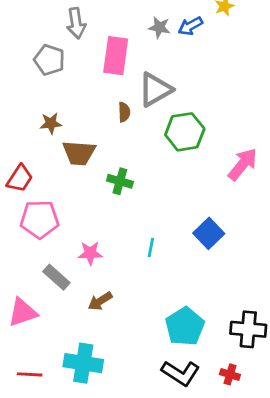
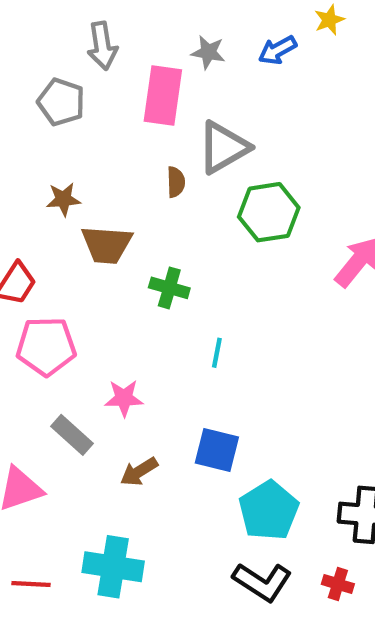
gray star: (159, 27) -> (208, 52), moved
blue square: (209, 233) -> (217, 450), moved, turned -32
cyan line: (151, 247) -> (217, 353), moved

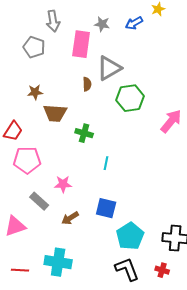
black L-shape: (262, 582) -> (127, 269), turned -144

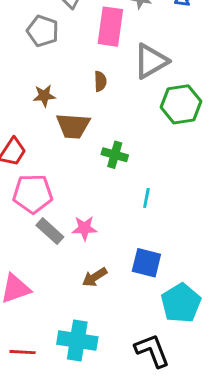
brown semicircle: (87, 84) -> (100, 81), moved
gray rectangle: (39, 201) -> (50, 231), moved
black L-shape: (127, 269) -> (152, 351), moved

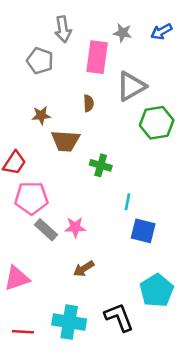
blue square: (146, 263) -> (143, 231), moved
black L-shape: (152, 351) -> (119, 317), moved

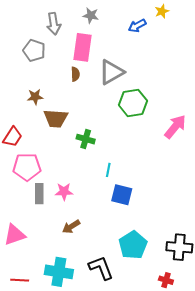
gray star: (123, 33) -> (91, 15), moved
brown semicircle: (89, 103) -> (75, 74), moved
gray rectangle: (46, 230) -> (39, 194), turned 48

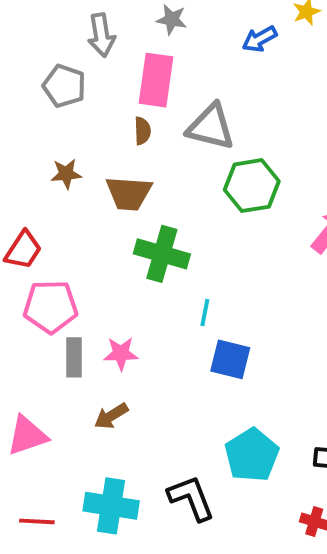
gray triangle: (111, 72) -> (211, 127), turned 44
brown trapezoid: (56, 118) -> (129, 193), moved
green cross: (86, 139) -> (162, 254), size x1.5
brown arrow: (71, 227) -> (111, 416), moved

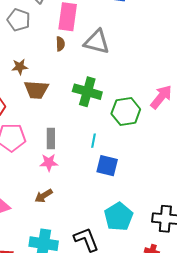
green hexagon: (252, 186) -> (126, 111), moved
brown trapezoid: (129, 193) -> (36, 90), moved
green cross: (162, 254) -> (87, 92), moved
gray rectangle: (74, 357) -> (51, 139), moved

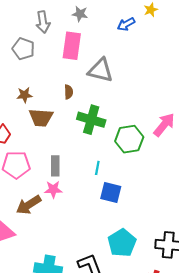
brown semicircle: (60, 44) -> (69, 92), moved
brown arrow: (44, 196) -> (29, 205), moved, size x1.4

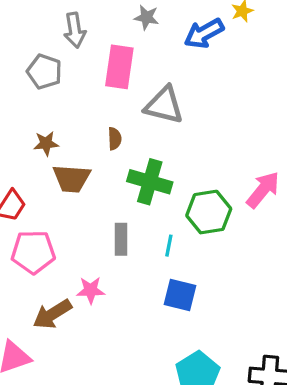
gray star: (80, 14) -> (147, 17), moved
blue arrow: (126, 24) -> (204, 33), size x1.4
gray rectangle: (55, 166) -> (121, 239), moved
cyan line: (97, 168) -> (169, 246), moved

